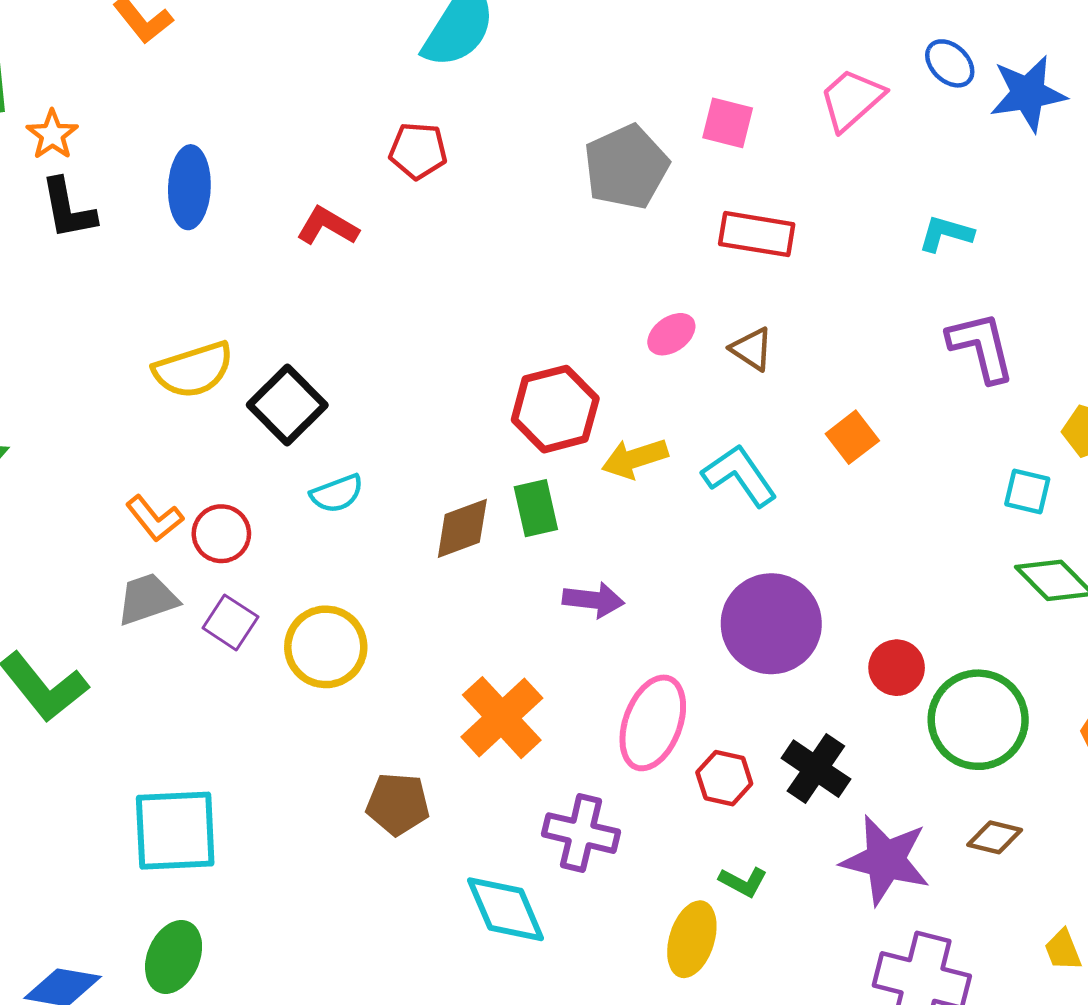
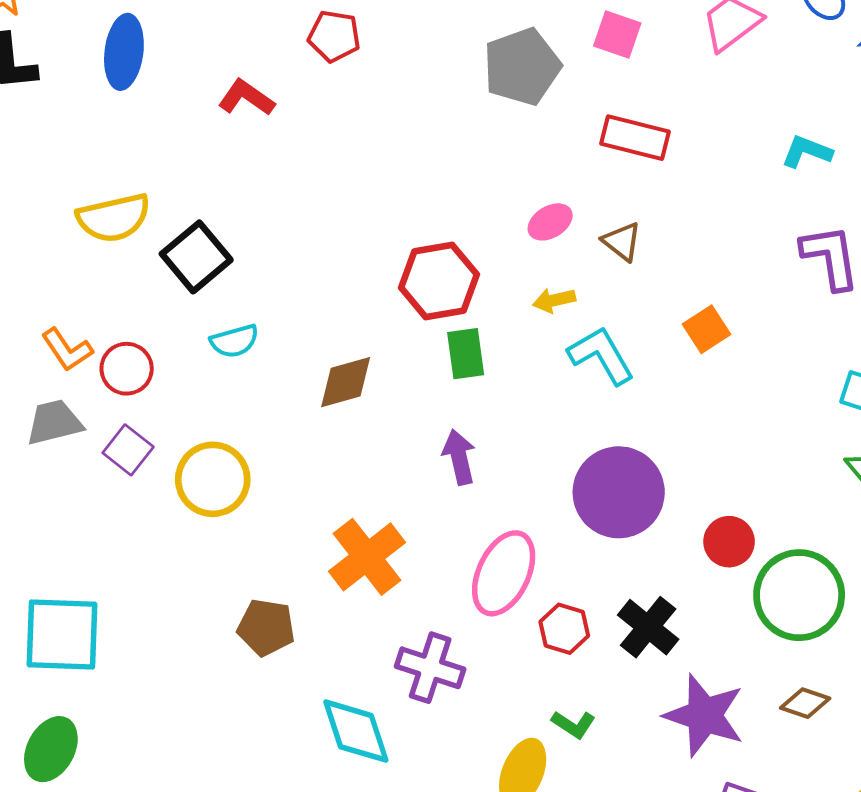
yellow arrow: (635, 458) -> (554, 300), moved, size x0.7
green rectangle: (536, 508) -> (466, 354), moved
purple arrow: (593, 600) -> (459, 457), turned -114

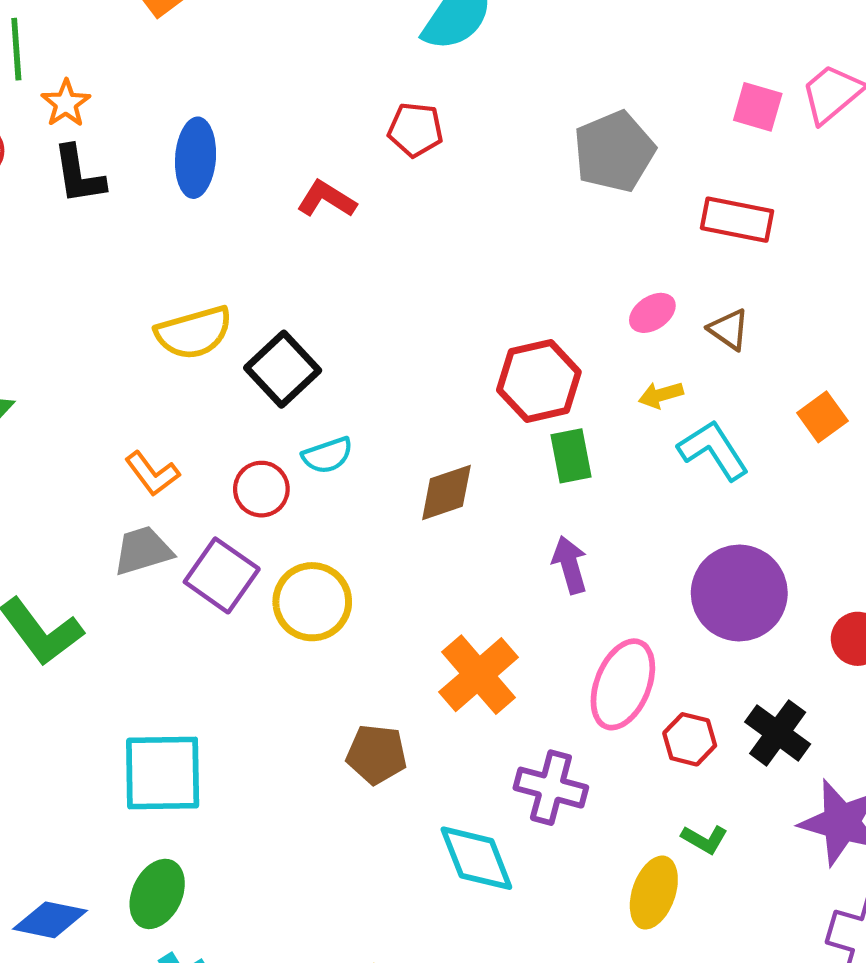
pink square: (617, 34) -> (758, 107), moved
red circle: (127, 369) -> (261, 489), moved
purple square: (128, 450) -> (222, 575), size x1.4

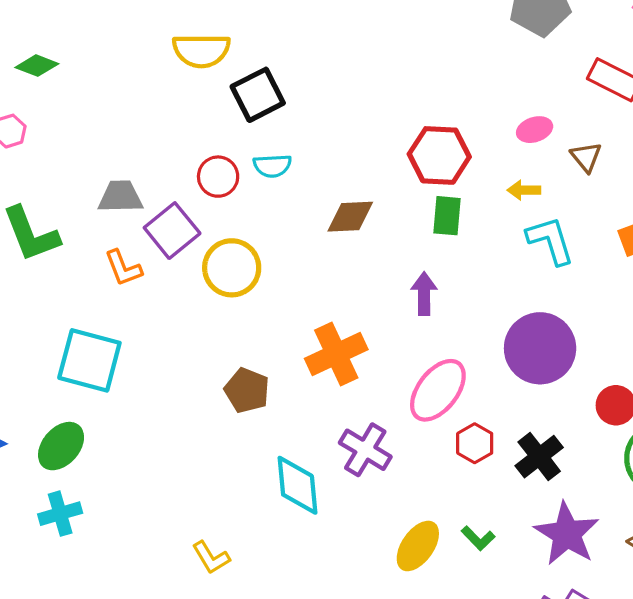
orange L-shape: (152, 474) -> (123, 268), moved
green L-shape: (705, 839) -> (478, 538), moved

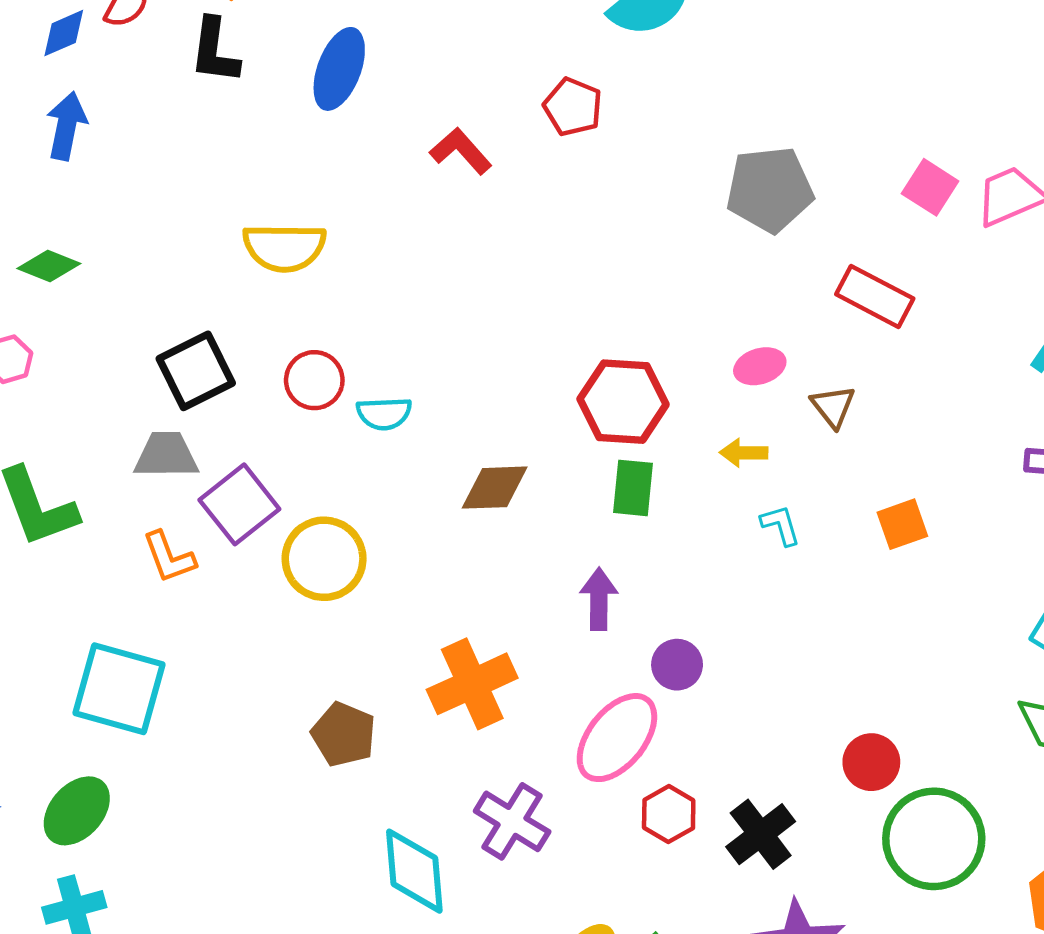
black square: (258, 95) -> (196, 371), moved
red circle: (218, 177) -> (314, 380), moved
cyan L-shape: (550, 240) -> (781, 525), size x0.6
purple circle: (540, 348) -> (677, 665), moved, size x0.5

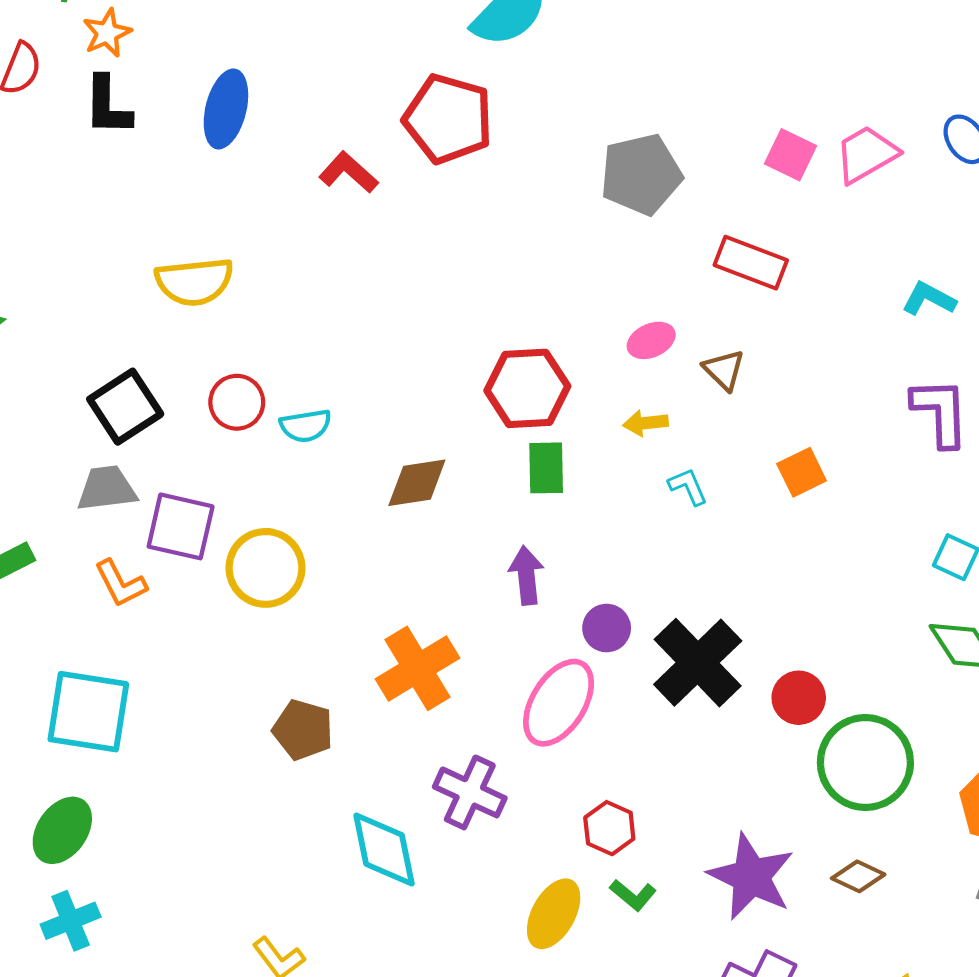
red pentagon: (573, 107) -> (448, 119), size x1.6
purple square: (239, 504) -> (181, 526), turned -32
red hexagon: (669, 814) -> (609, 828), moved
black cross: (761, 834) -> (698, 663), moved, size x1.4

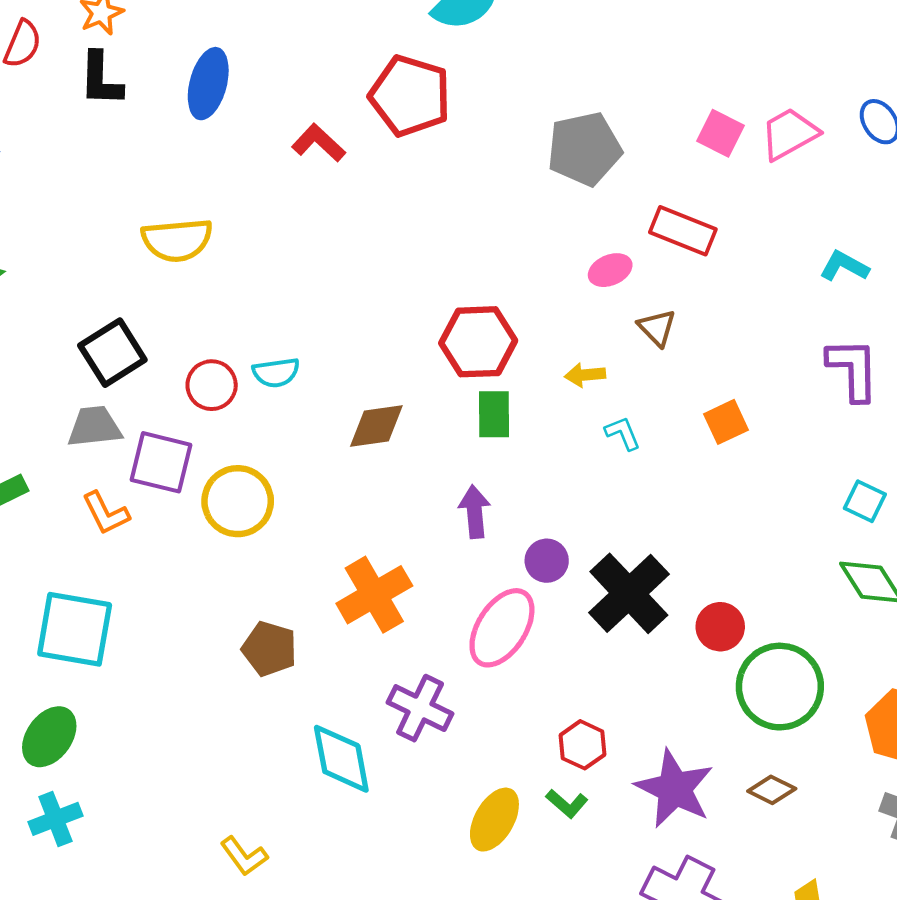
pink ellipse: (651, 340) -> (610, 270), moved
red circle: (237, 402) -> (212, 385), moved
red hexagon: (609, 828) -> (583, 745), moved

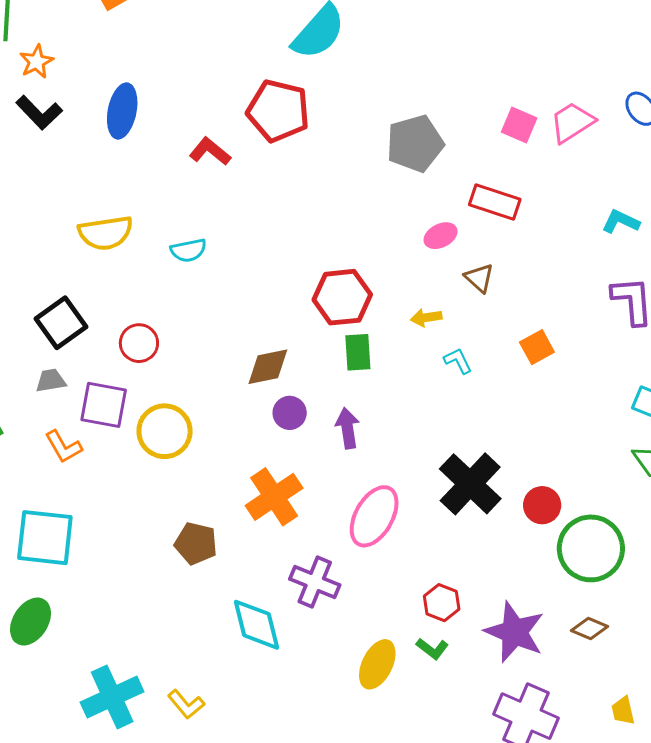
black L-shape: (101, 79) -> (39, 113), turned -42
cyan semicircle: (276, 373) -> (188, 250), moved
gray trapezoid: (95, 427) -> (51, 381), size x0.7
purple circle: (547, 561) -> (290, 413), moved
cyan cross: (55, 819) -> (112, 697), moved, size x1.5

